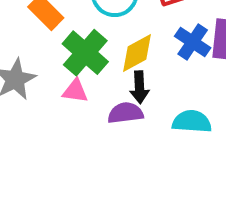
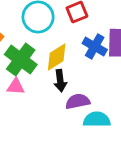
purple semicircle: (125, 113) -> (78, 101), moved
cyan semicircle: (192, 122) -> (97, 119), moved

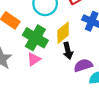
pink triangle: (16, 87) -> (34, 59), turned -32

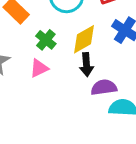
green cross: (35, 38) -> (46, 40), size x0.6

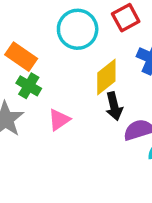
green cross: (46, 40) -> (29, 86), moved

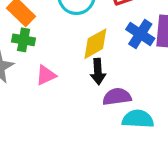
green cross: (29, 86) -> (24, 40), turned -30

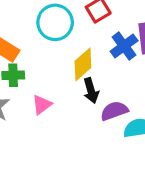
blue cross: (140, 34) -> (124, 46), turned 32

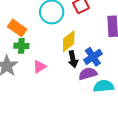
blue cross: (124, 46) -> (93, 57), moved

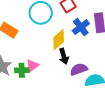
green cross: (21, 46) -> (22, 70), moved
blue cross: (93, 57) -> (81, 27), moved

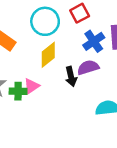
yellow diamond: (59, 40) -> (48, 55), moved
purple semicircle: (79, 69) -> (88, 67), moved

